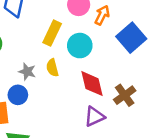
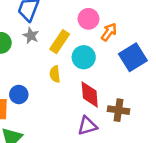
gray star: (27, 72) -> (31, 36), moved
brown cross: (125, 95) -> (119, 110), turned 35

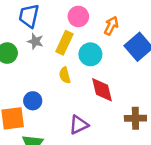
pink circle: (88, 19) -> (78, 16), moved
brown cross: (119, 110) -> (135, 118), moved
purple triangle: (87, 126) -> (79, 125), moved

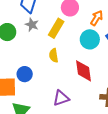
cyan circle: (90, 54) -> (90, 39), moved

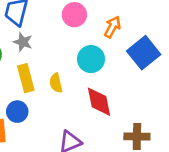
yellow rectangle: (56, 28) -> (26, 78), moved, turned -42
cyan circle: (90, 39) -> (91, 59), moved

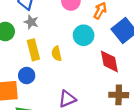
red diamond: (99, 102) -> (109, 61), moved

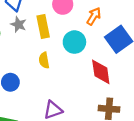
yellow rectangle: (33, 50) -> (43, 26), moved

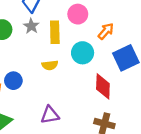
yellow semicircle: (44, 60) -> (50, 65), turned -98

